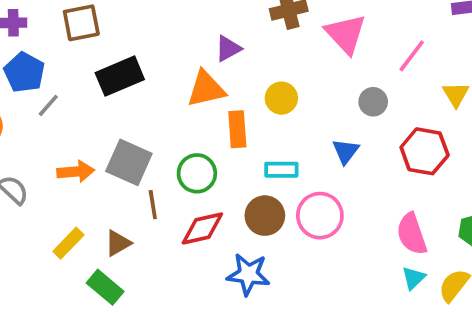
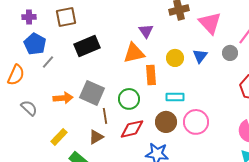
purple triangle: (228, 49) -> (146, 31), turned -35
gray circle: (373, 102) -> (230, 53), moved
blue triangle: (346, 151) -> (200, 56), moved
brown triangle: (118, 243) -> (96, 137), moved

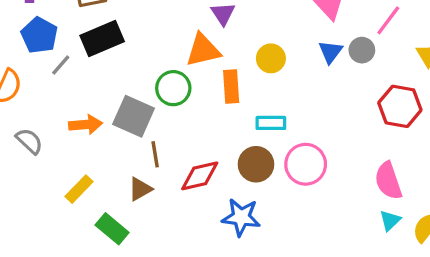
black rectangle: (87, 46) -> (102, 39), moved
blue triangle: (200, 56) -> (330, 52), moved
green circle: (129, 99) -> (173, 88), moved

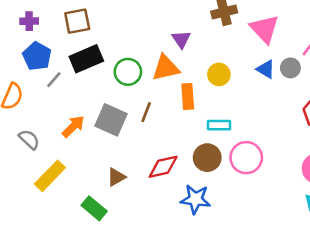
blue triangle: (330, 52) -> (266, 69), turned -36
green circle: (173, 88) -> (128, 72), moved
orange arrow: (86, 125) -> (73, 126), turned -40
brown line: (155, 154) -> (146, 112), moved, turned 30
yellow rectangle: (79, 189) -> (50, 176), moved, size x1.4

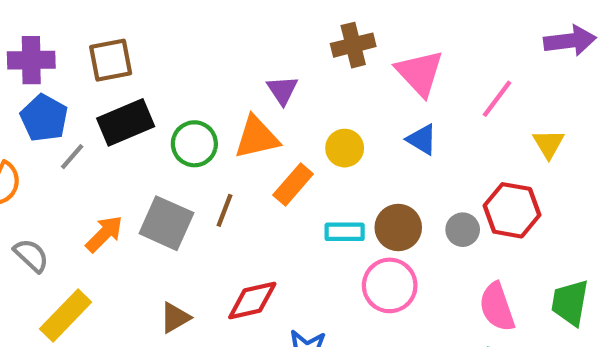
purple cross: (29, 21) -> (31, 60), size x1.5
gray circle: (290, 68) -> (463, 230), moved
orange rectangle: (188, 97) -> (293, 185), turned 45
brown circle: (207, 158) -> (398, 228), moved

